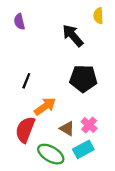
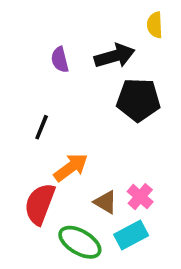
purple semicircle: (19, 22) -> (60, 60), moved
black arrow: (73, 36) -> (115, 56), turned 115
black pentagon: (83, 79) -> (138, 100), moved

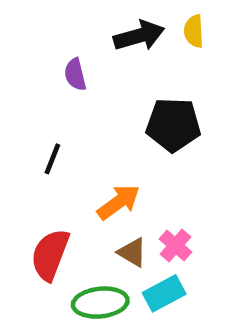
black arrow: (115, 56) -> (139, 36), moved
orange arrow: (71, 167) -> (119, 202), moved
green ellipse: (80, 242) -> (100, 303), turned -36

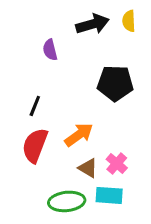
red semicircle: (50, 255) -> (35, 145), moved
cyan rectangle: (164, 293) -> (109, 195), turned 32

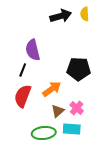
purple semicircle: (50, 50) -> (33, 50), moved, size x1.5
black pentagon: (115, 83) -> (79, 69), moved
brown triangle: (88, 168) -> (58, 111), turned 48

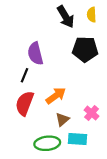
black arrow: (61, 16) -> (66, 17), turned 75
black pentagon: (79, 69) -> (85, 49), moved
pink cross: (77, 108) -> (92, 113), moved

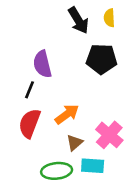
pink cross: (92, 113) -> (109, 135), size x1.5

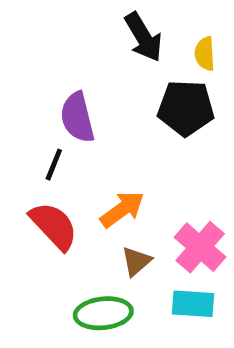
yellow semicircle: (109, 18) -> (205, 54), moved
red semicircle: (30, 123) -> (54, 226), turned 116
cyan rectangle: (93, 166) -> (193, 304), moved

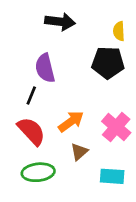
black arrow: (143, 37) -> (60, 22), moved, turned -52
pink cross: (200, 247) -> (116, 127), moved
green ellipse: (103, 313) -> (38, 172), moved

